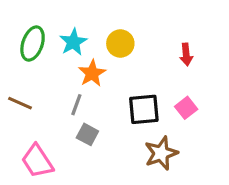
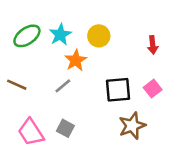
green ellipse: (33, 44) -> (27, 36), turned 36
gray line: (76, 105) -> (63, 86), turned 30
gray square: (87, 134) -> (65, 128), moved

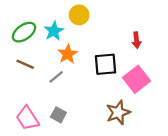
yellow circle: (99, 36) -> (79, 15), moved
brown line: (17, 85) -> (25, 64), moved
pink square: (153, 89) -> (136, 79), size x1.6
black square: (118, 90) -> (106, 64), moved

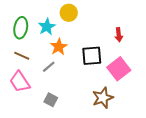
green ellipse: (24, 32) -> (21, 28), turned -45
pink trapezoid: (27, 118) -> (20, 82), moved

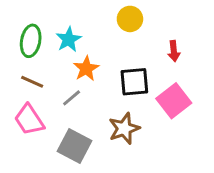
yellow circle: (69, 13) -> (130, 19), moved
brown star: (103, 98) -> (124, 129), moved
gray square: (51, 100) -> (74, 146), size x1.6

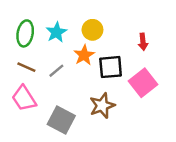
yellow circle: (130, 19) -> (92, 30), moved
orange star: (86, 69) -> (84, 55), moved
gray line: (72, 98) -> (56, 71), moved

